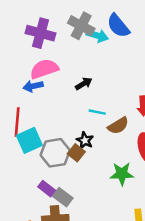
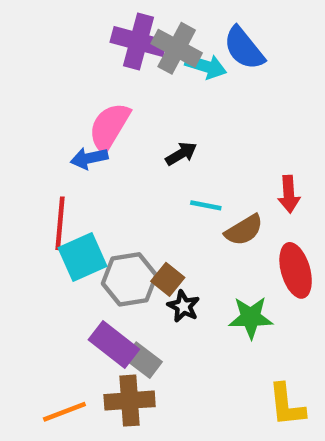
purple cross: (40, 33) -> (139, 42), moved
pink semicircle: (44, 69) -> (109, 127), turned -40
black star: (85, 140) -> (183, 306), moved
purple rectangle: (47, 189) -> (114, 344), size x1.5

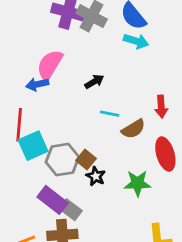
cyan arrow: (206, 66) -> (136, 41), moved

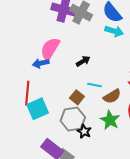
gray hexagon: (62, 160) -> (73, 119), moved
brown square: (86, 160) -> (77, 97), moved
green star: (138, 183) -> (110, 120), moved, turned 30

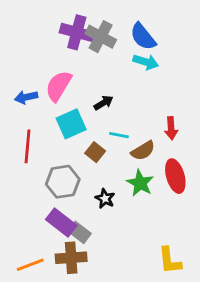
blue arrow: (41, 63) -> (26, 97), moved
cyan square: (38, 109) -> (71, 124), moved
gray hexagon: (73, 119) -> (63, 182), moved

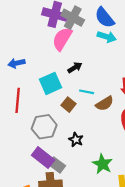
pink semicircle: (58, 86) -> (62, 39), moved
green star: (140, 183) -> (102, 164), moved

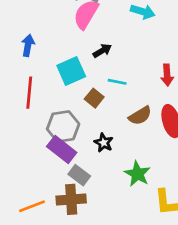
blue arrow: (17, 63) -> (28, 45), turned 112
brown semicircle: (105, 104) -> (140, 116), moved
purple rectangle: (43, 158) -> (62, 149), moved

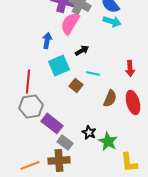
blue arrow: (28, 45) -> (47, 40), moved
brown semicircle: (140, 116) -> (110, 98), turned -36
gray hexagon: (63, 126) -> (31, 106), moved
black star: (104, 143) -> (89, 132), moved

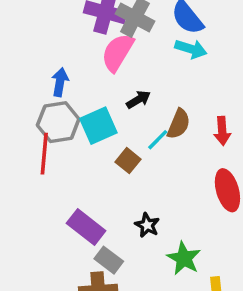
blue arrow: (47, 40) -> (60, 82), moved
cyan line: (93, 73) -> (158, 140), turned -56
brown semicircle: (110, 98) -> (179, 124), moved
gray hexagon: (31, 106) -> (58, 122), moved
black star: (89, 132) -> (147, 225), moved

